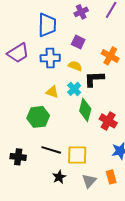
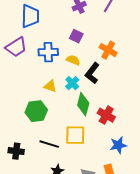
blue trapezoid: (47, 25) -> (30, 16), moved
black L-shape: (94, 79) -> (92, 73), turned -50
yellow square: (77, 155) -> (75, 135), moved

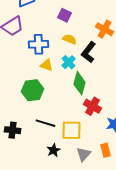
purple square: (76, 36) -> (65, 15), moved
blue cross: (48, 52) -> (39, 44), moved
red cross: (106, 115) -> (93, 106), moved
yellow square: (75, 135) -> (72, 130), moved

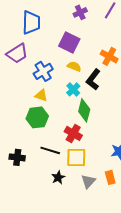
purple square: (65, 15) -> (69, 42), size x1.5
blue cross: (39, 44) -> (43, 71), turned -30
yellow triangle: (47, 65) -> (41, 95), moved
red cross: (93, 106) -> (73, 133), moved

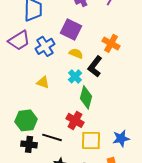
blue cross: (43, 71) -> (45, 46), moved
green hexagon: (37, 117) -> (26, 120), moved
black cross: (17, 157) -> (29, 144), moved
yellow square: (76, 157) -> (91, 140), moved

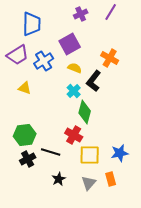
purple square: (71, 29) -> (70, 44), turned 35
yellow triangle: (43, 82) -> (25, 88), moved
black cross: (29, 144) -> (28, 159), turned -35

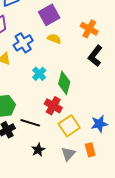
blue cross: (44, 61) -> (23, 43), moved
black L-shape: (94, 81) -> (95, 56), moved
cyan cross: (74, 91) -> (39, 74), moved
yellow square: (90, 155) -> (69, 126), turned -35

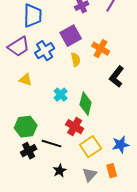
orange cross: (89, 29) -> (101, 49), moved
yellow semicircle: (54, 39) -> (76, 60), turned 56
blue cross: (23, 43) -> (45, 51), moved

